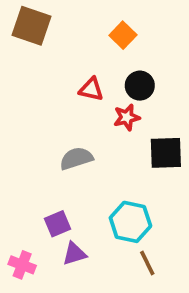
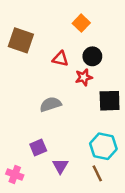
brown square: (31, 26) -> (21, 40), moved
cyan hexagon: (130, 222) -> (103, 146), moved
purple triangle: (74, 254) -> (60, 166), moved, turned -42

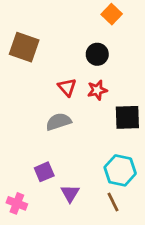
orange square: (81, 23) -> (112, 14), moved
black circle: (92, 56) -> (97, 54), moved
red triangle: (60, 59) -> (67, 87), moved, turned 35

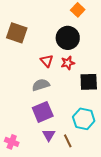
black circle: (97, 54) -> (68, 38), size x1.5
purple square: (44, 172) -> (43, 112), moved, size x1.5
brown line: (113, 202) -> (68, 141), moved

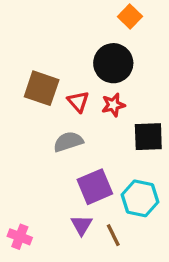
brown square: (17, 33) -> (42, 88), moved
purple square: (43, 112) -> (95, 187), moved

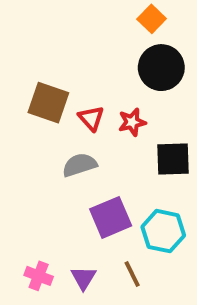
black circle: (113, 63) -> (161, 68), moved
purple triangle: (82, 225) -> (83, 278), moved
pink cross: (20, 237) -> (39, 276), moved

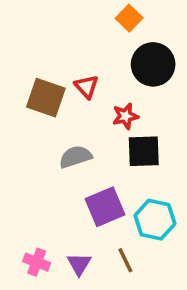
orange square: (152, 19) -> (129, 18), moved
red triangle: (91, 118) -> (87, 87), moved
black square: (173, 159) -> (144, 151), moved

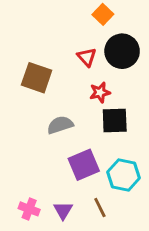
red triangle: (87, 87) -> (87, 57), moved

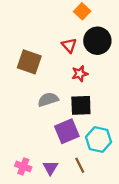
black square: (115, 120) -> (81, 105), moved

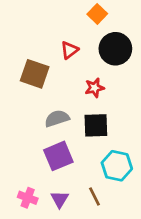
red triangle: (69, 45) -> (69, 50), moved, turned 35
purple square: (67, 131) -> (58, 156), moved

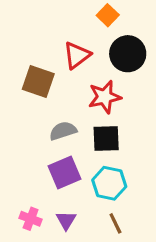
red triangle: (69, 50) -> (77, 55), size x1.4
red star: (95, 88) -> (105, 97), size x1.5
cyan hexagon: (117, 166) -> (109, 183), moved
brown line: (95, 196) -> (115, 223), moved

